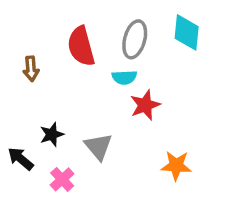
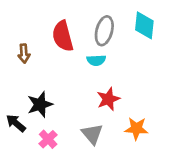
red star: (145, 105) -> (108, 99), moved
black star: (52, 134) -> (40, 104), size x1.4
gray triangle: (98, 147) -> (92, 134), moved

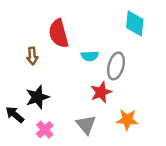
gray ellipse: (104, 31) -> (116, 66), moved
brown arrow: (24, 54) -> (32, 56), moved

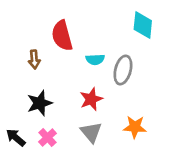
red star: (101, 92) -> (91, 99), moved
black arrow: (15, 115) -> (16, 138), moved

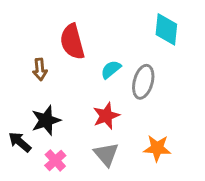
cyan semicircle: (95, 59) -> (111, 69), turned 144
black arrow: (16, 138) -> (20, 142), moved

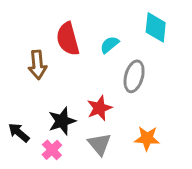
brown arrow: (40, 69) -> (37, 65), size x1.4
cyan semicircle: (111, 69) -> (110, 45), moved
black star: (46, 120) -> (62, 121), moved

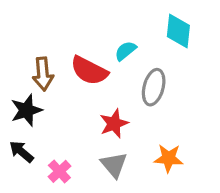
red semicircle: (68, 39) -> (89, 71), moved, turned -48
black star: (62, 121) -> (26, 110), moved

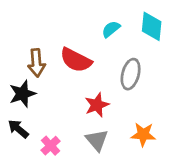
cyan semicircle: (126, 51) -> (111, 29), moved

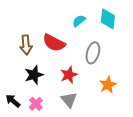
black star: (22, 94) -> (34, 75), moved
black arrow: (18, 129) -> (13, 101), moved
orange star: (143, 134) -> (108, 85), moved, turned -30

